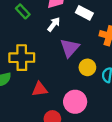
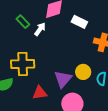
white arrow: (54, 24) -> (40, 29), moved
purple triangle: (70, 48) -> (63, 79), moved

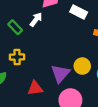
green rectangle: (23, 22) -> (15, 27), moved
yellow cross: (23, 64) -> (17, 57), size x0.6

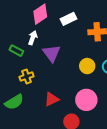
white rectangle: (79, 12) -> (69, 19), turned -35
purple triangle: (60, 74) -> (51, 53), moved

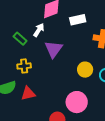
red triangle: (52, 99) -> (28, 93), moved

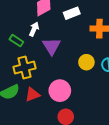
yellow cross: (24, 66) -> (24, 68), size x1.5
pink circle: (77, 102) -> (60, 91), moved

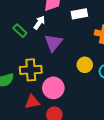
yellow cross: (24, 68) -> (31, 70), moved
red triangle: (33, 95) -> (32, 102), moved

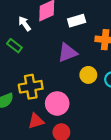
white arrow: (39, 23) -> (25, 24), moved, turned -64
purple triangle: (53, 43) -> (67, 53), moved, turned 36

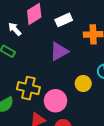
yellow circle: (88, 75) -> (83, 83), moved
yellow cross: (31, 87) -> (28, 88), turned 30

